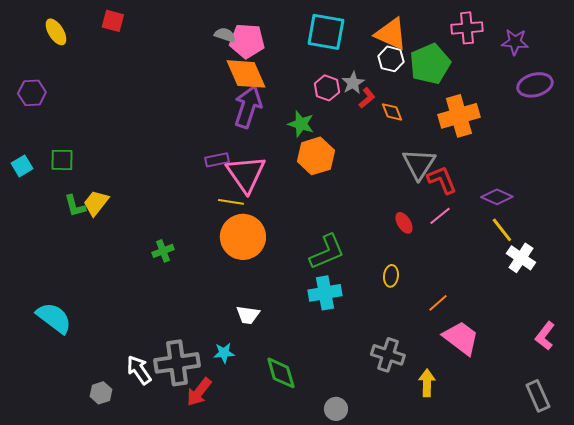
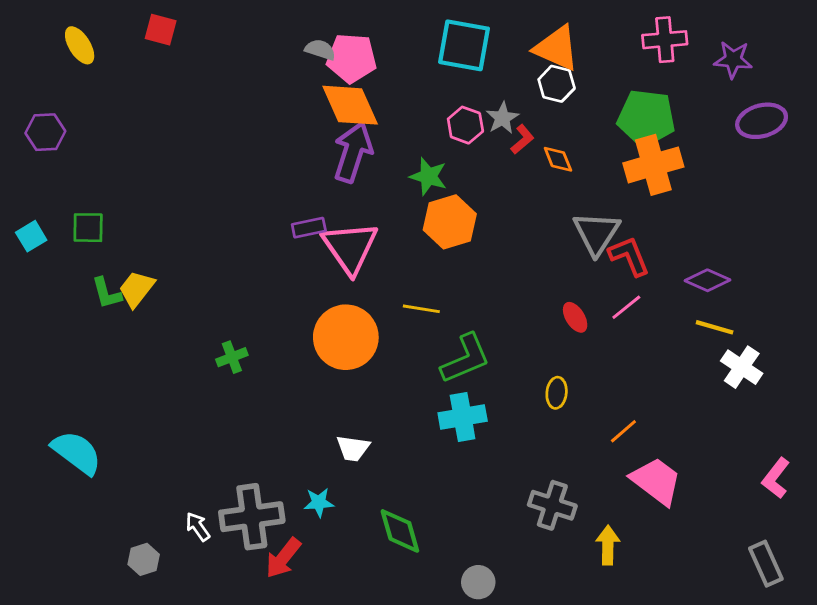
green pentagon: (430, 64) -> (646, 118), moved, turned 30
yellow line: (231, 202) -> (421, 309), moved
yellow line: (502, 230) -> (715, 327), turned -36
white arrow: (139, 370) -> (198, 527), size x0.7

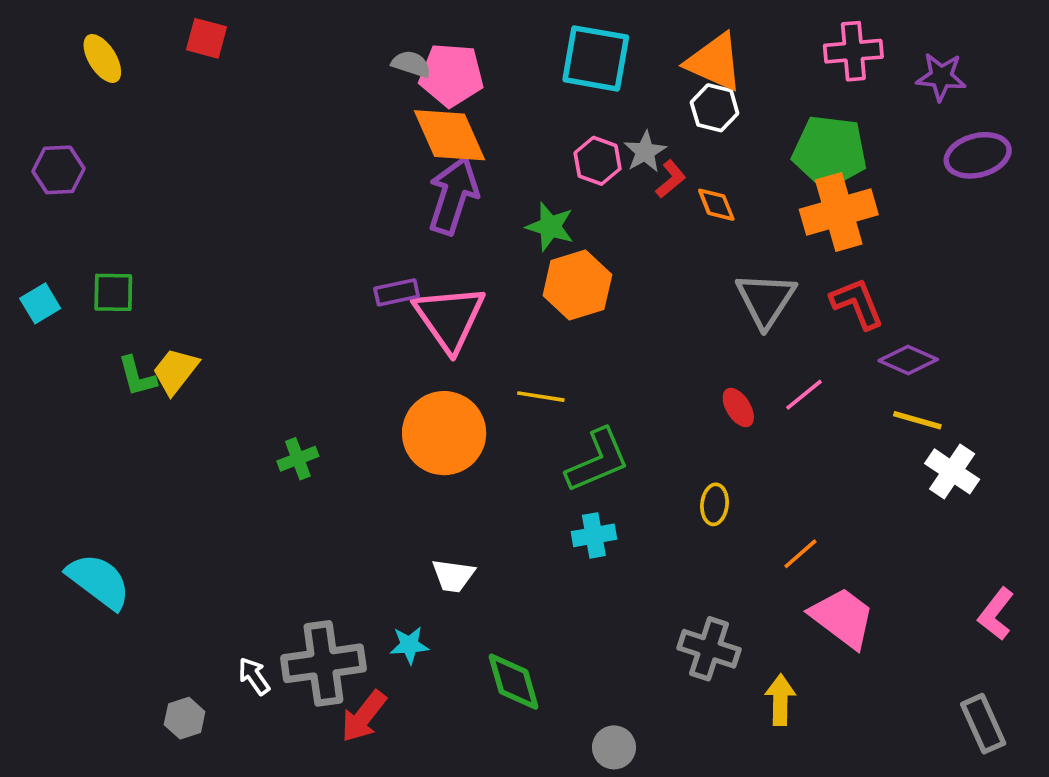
red L-shape: (629, 256) -> (857, 303), moved
cyan cross: (463, 417) -> (594, 535), size x0.7

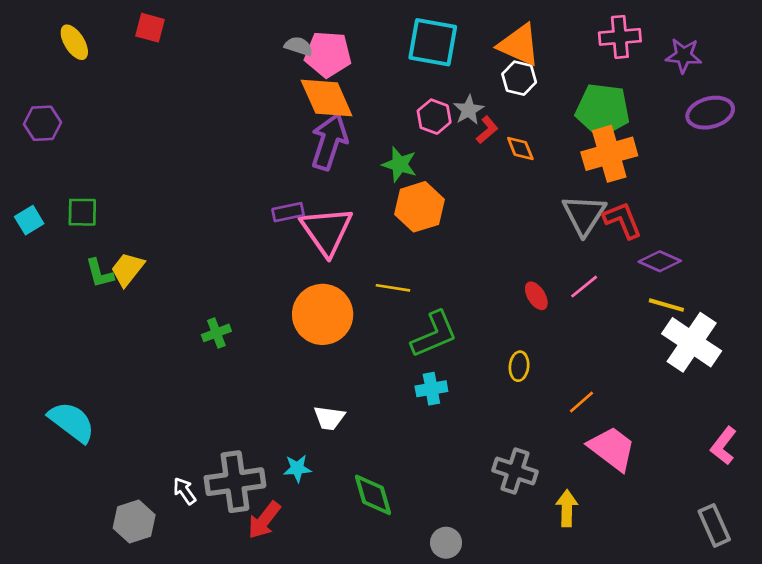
gray triangle: (766, 300) -> (584, 215), moved
white cross: (952, 471) -> (692, 342), size x1.5
gray hexagon: (185, 718) -> (134, 521), size x1.4

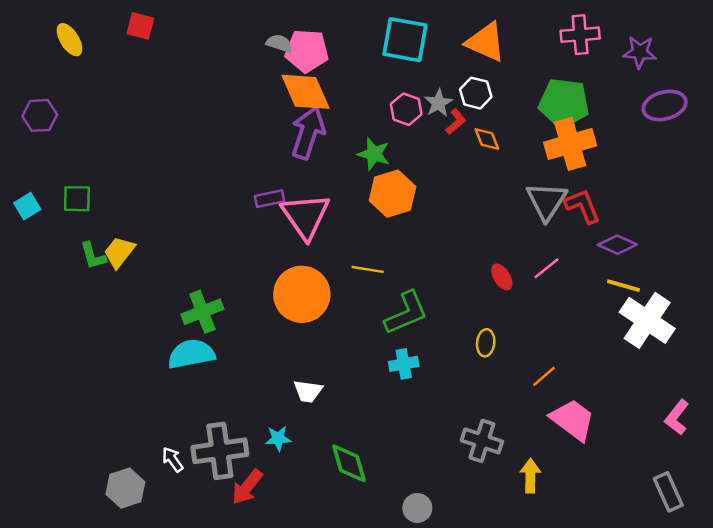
white hexagon: (519, 78) -> (476, 93), moved
green cross: (216, 333) -> (202, 312), size x1.5
cyan semicircle: (72, 422) -> (191, 354), moved, turned -48

